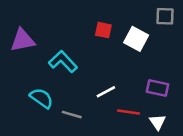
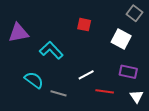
gray square: (165, 16) -> (134, 13), turned 35
white square: (136, 39) -> (121, 39), moved
white triangle: (158, 122) -> (137, 96), moved

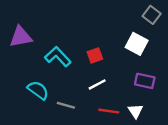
red square: (84, 25) -> (95, 55), moved, turned -32
red line: (105, 91) -> (109, 111), moved
white triangle: (137, 96) -> (135, 111), moved

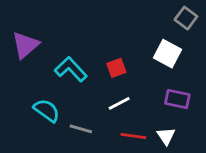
purple triangle: (21, 37) -> (25, 45), turned -30

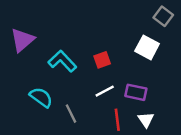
purple rectangle: (177, 99) -> (136, 92), moved
gray line: (81, 129) -> (71, 114), turned 48
red line: (133, 136) -> (117, 120), turned 75

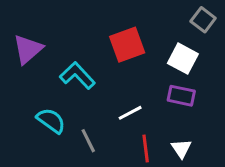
red square: (102, 60) -> (127, 45), moved, size x1.6
purple rectangle: (136, 92) -> (181, 96), moved

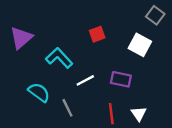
red square: (127, 45) -> (97, 34), size x0.6
purple rectangle: (181, 96) -> (121, 79), moved
white line: (130, 113) -> (85, 80), moved

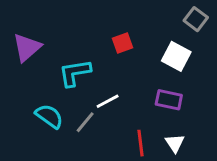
cyan L-shape: (59, 58) -> (75, 73), turned -56
purple rectangle: (121, 79) -> (169, 100), moved
gray line: (67, 108) -> (85, 122), moved, turned 66

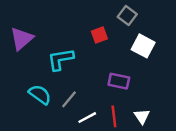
gray square: (196, 19) -> (127, 16), moved
purple rectangle: (169, 100) -> (119, 81), moved
white line: (108, 101) -> (87, 118), moved

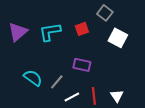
cyan L-shape: (61, 59) -> (50, 32), moved
purple rectangle: (119, 81) -> (82, 65), moved

